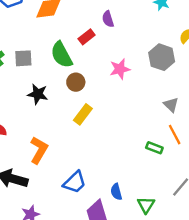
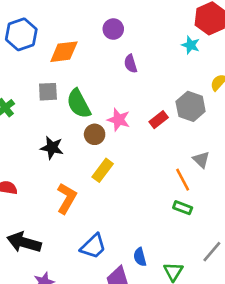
red rectangle: (87, 37) -> (159, 120), moved
gray square: (23, 58) -> (48, 92), moved
pink star: (120, 69) -> (119, 120), moved, turned 30
orange line: (175, 135) -> (183, 180), moved
orange L-shape: (39, 150) -> (67, 198), moved

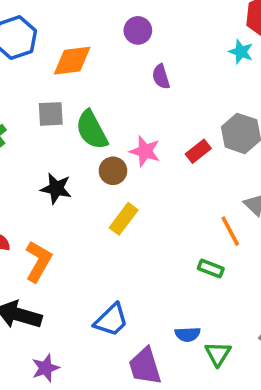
orange L-shape: (67, 198) -> (38, 261), moved
green rectangle: (183, 208) -> (211, 269), moved
blue semicircle: (140, 257) -> (188, 334), moved, turned -78

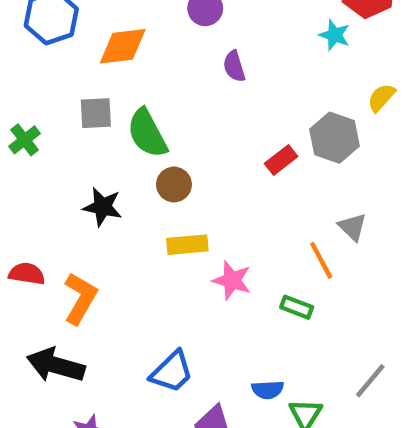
pink star: (145, 151) -> (232, 280), moved
yellow rectangle: (124, 219) -> (187, 245), turned 48

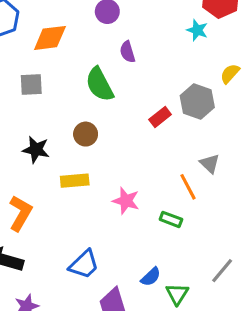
green semicircle: (147, 133) -> (100, 84), moved
yellow rectangle: (187, 245) -> (75, 181), moved
blue semicircle: (268, 390) -> (151, 277), turned -40

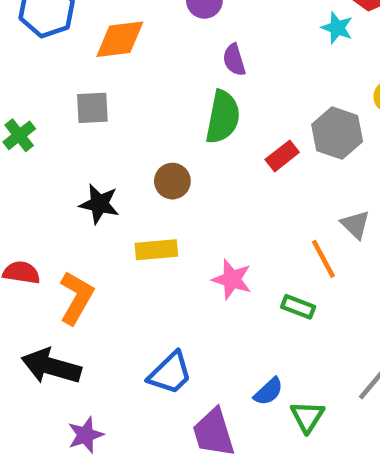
green semicircle: (100, 84) -> (223, 117), moved, turned -141

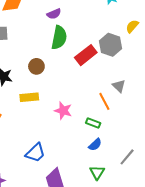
purple semicircle: (234, 60) -> (54, 14), moved, turned -96
red rectangle: (282, 156) -> (86, 55), size x1.5
blue semicircle: (268, 391) -> (95, 145), moved

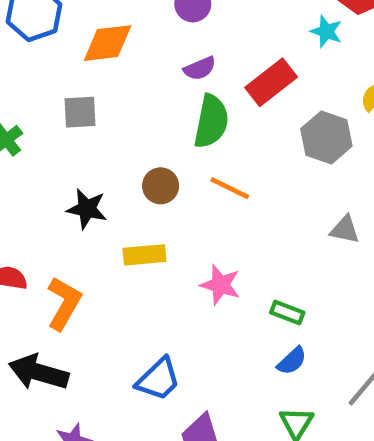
red rectangle: (86, 55) -> (271, 82), moved
gray triangle: (119, 86) -> (345, 230), turned -32
orange line: (104, 101) -> (230, 188), moved, turned -36

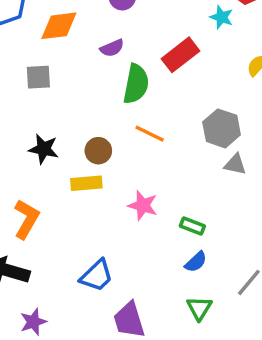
purple semicircle: (200, 68) -> (112, 48), moved
gray hexagon: (326, 137) -> (222, 128), moved
brown circle: (161, 186) -> (98, 151), moved

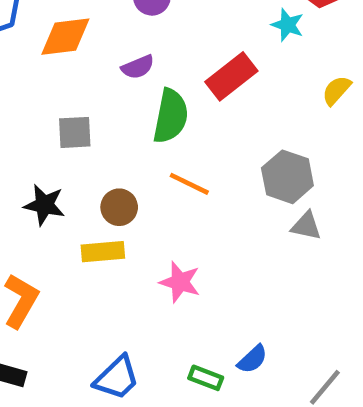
gray square: (38, 77) -> (75, 132), moved
green rectangle: (192, 226) -> (206, 378), moved

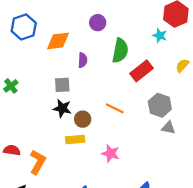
purple semicircle: (138, 67) -> (83, 60), moved, turned -64
red rectangle: (231, 76) -> (142, 71), moved
green semicircle: (171, 116) -> (120, 51), moved
black star: (44, 205) -> (62, 108), moved

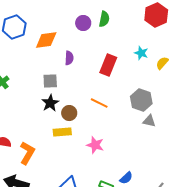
cyan star: (160, 36) -> (141, 53), moved
green semicircle: (120, 51) -> (104, 19), moved, size x0.7
red rectangle: (142, 71) -> (108, 65), moved, turned -30
black star: (62, 108) -> (50, 103), turned 30

